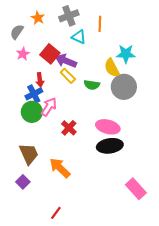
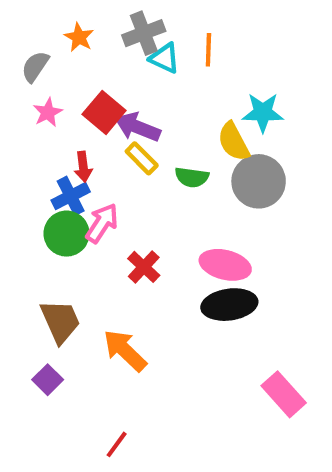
cyan triangle: (79, 37) -> (165, 58), moved

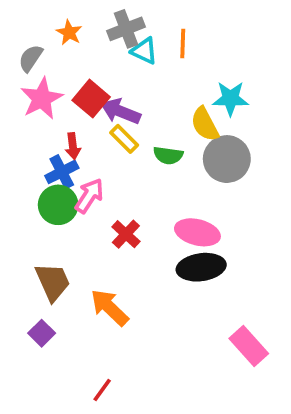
pink star: (48, 112) -> (42, 99), size x1.6

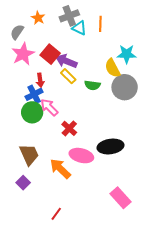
pink arrow: (89, 196) -> (49, 107), turned -78
pink ellipse: (197, 232) -> (81, 156), moved
pink rectangle: (249, 346) -> (121, 198), moved

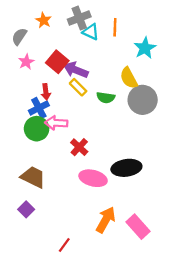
pink star: (23, 54) -> (26, 62), size x0.6
cyan star: (127, 54) -> (145, 48), moved, turned -30
pink arrow: (49, 107) -> (56, 123), turned -42
brown trapezoid: (29, 155) -> (33, 177), turned -40
orange arrow: (60, 169) -> (106, 220), moved, turned 75

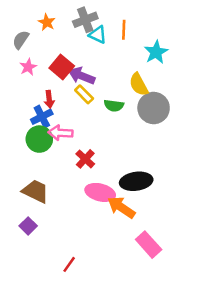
orange arrow: (106, 220) -> (121, 207), moved, turned -85

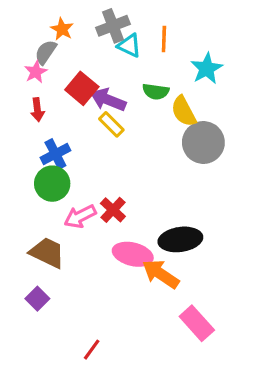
gray semicircle: (21, 40) -> (46, 52), moved
pink star: (28, 67) -> (36, 72), moved
red arrow: (49, 99) -> (37, 110), moved
green semicircle: (114, 106) -> (156, 92), moved
pink arrow: (60, 133) -> (80, 216), moved, turned -30

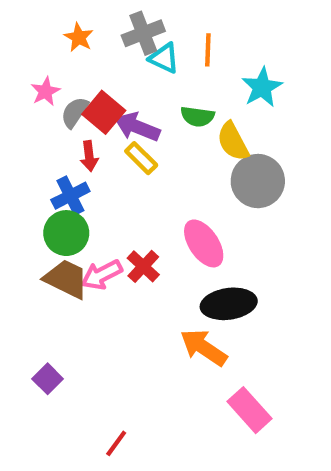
gray semicircle: (46, 52) -> (75, 112), moved
red arrow: (37, 110) -> (89, 156), moved
brown trapezoid: (47, 253) -> (66, 279), moved
pink ellipse: (133, 254) -> (204, 243), moved, turned 42

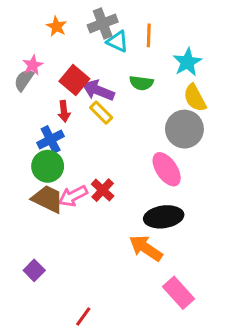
gray semicircle: (75, 112) -> (24, 80), moved
yellow semicircle: (233, 141) -> (195, 98), moved
pink ellipse: (204, 243) -> (167, 169), moved

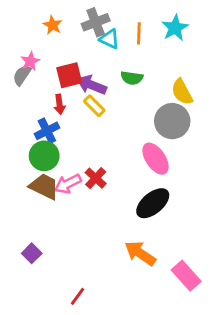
cyan star: (187, 62) -> (175, 28), moved
red square: (74, 80) -> (69, 75), turned 36
black ellipse: (164, 217) -> (153, 203), turned -32
orange arrow: (146, 248) -> (140, 253), moved
pink rectangle: (179, 293) -> (186, 276), moved

